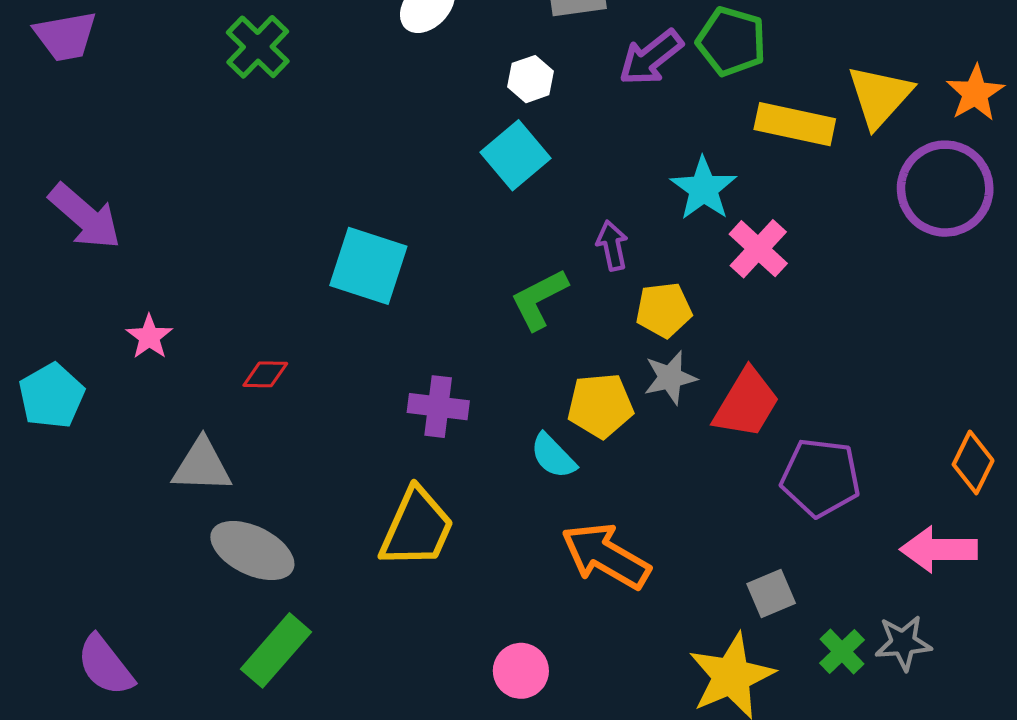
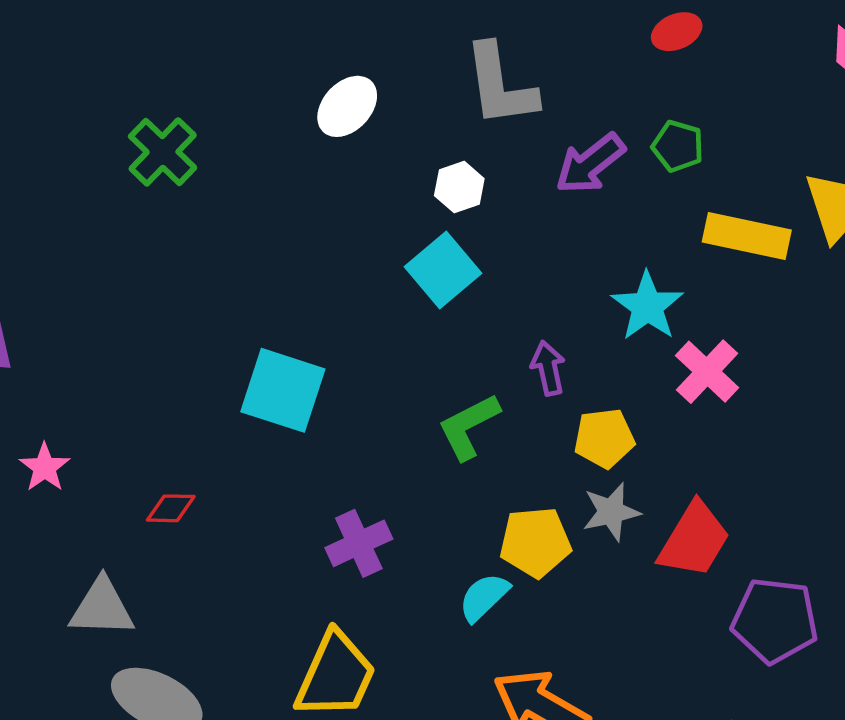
green pentagon: (731, 41) -> (678, 146), size x0.7
purple cross: (438, 407) -> (359, 543), turned -32
cyan semicircle: (553, 456) -> (484, 597), turned 90

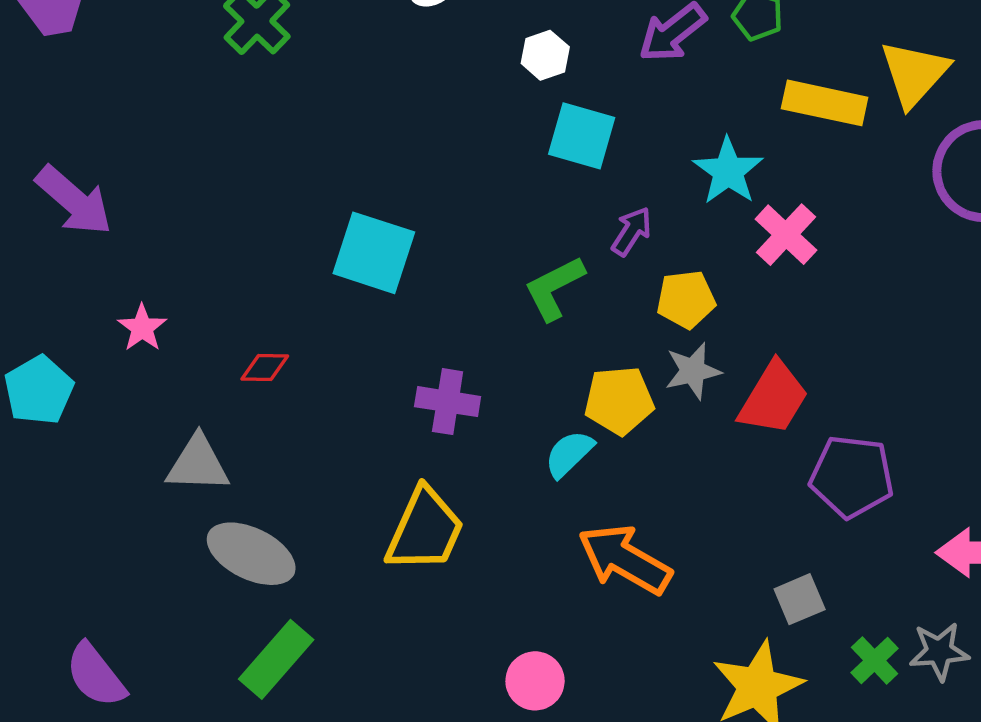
cyan square: (443, 270) -> (582, 136), moved, turned -34
purple arrow: (548, 368) -> (632, 231), turned 45
purple cross: (359, 543) -> (448, 402), turned 34

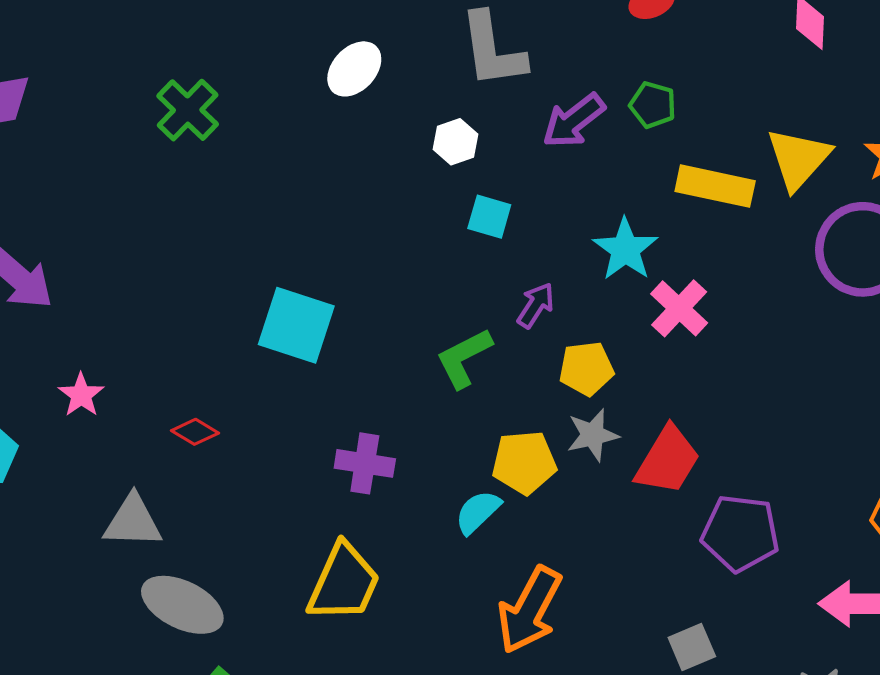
cyan square: (582, 136) -> (489, 217), size x0.7
red diamond: (265, 368) -> (195, 432), turned 30
orange arrow: (625, 559) -> (529, 610), turned -92

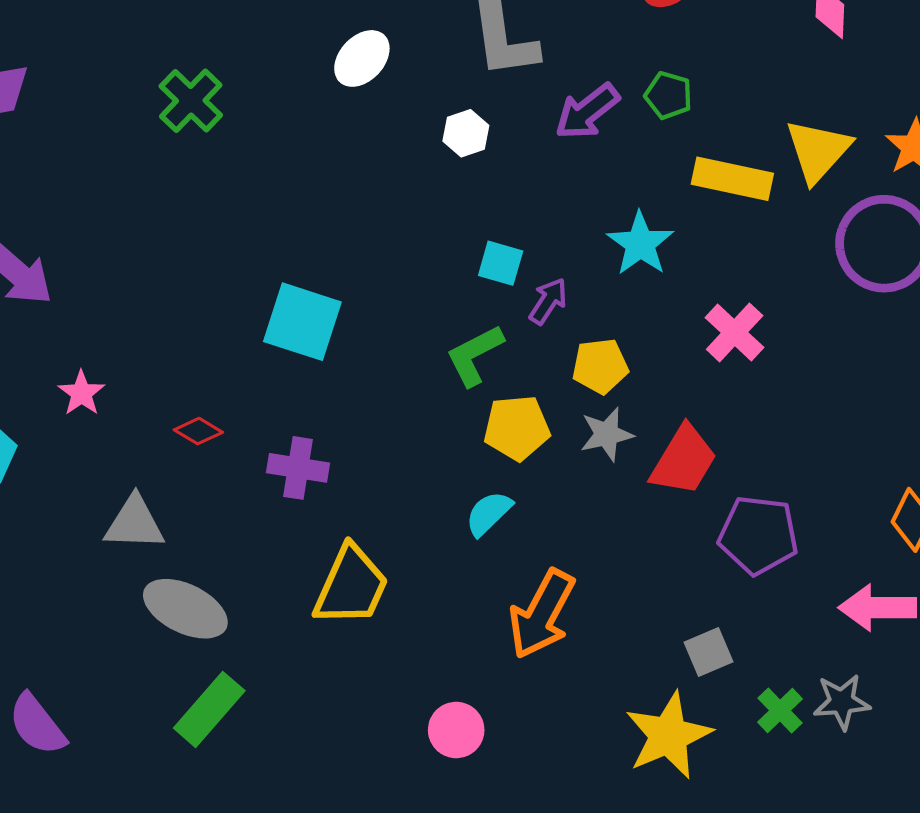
cyan square: (489, 217) -> (501, 263), moved
pink cross: (679, 308) -> (735, 333), moved
yellow pentagon: (524, 462) -> (517, 428), moved
purple cross: (365, 463) -> (298, 468), moved

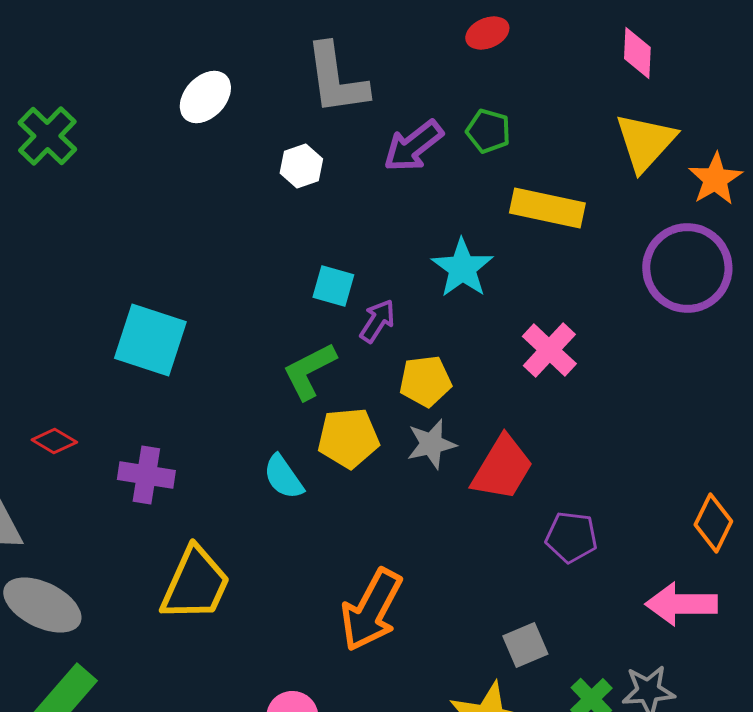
yellow triangle: (818, 151) -> (645, 142), moved
cyan semicircle: (489, 513) -> (283, 477), moved, turned -81
purple pentagon: (758, 535) -> (571, 537), size x0.7

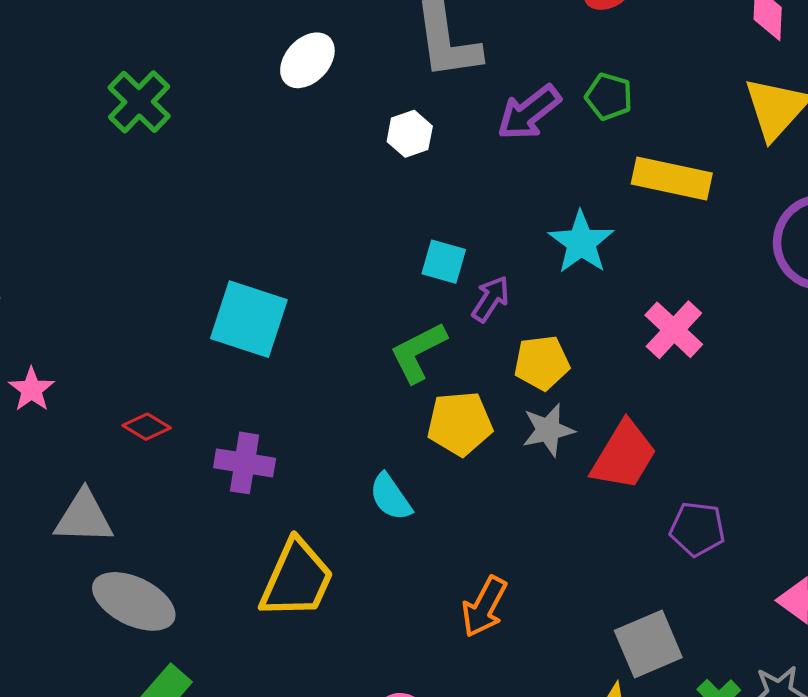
cyan semicircle: (283, 477) -> (391, 497), moved
orange arrow: (371, 610) -> (484, 607), size x0.7
gray square: (525, 645) -> (648, 644), size x1.4

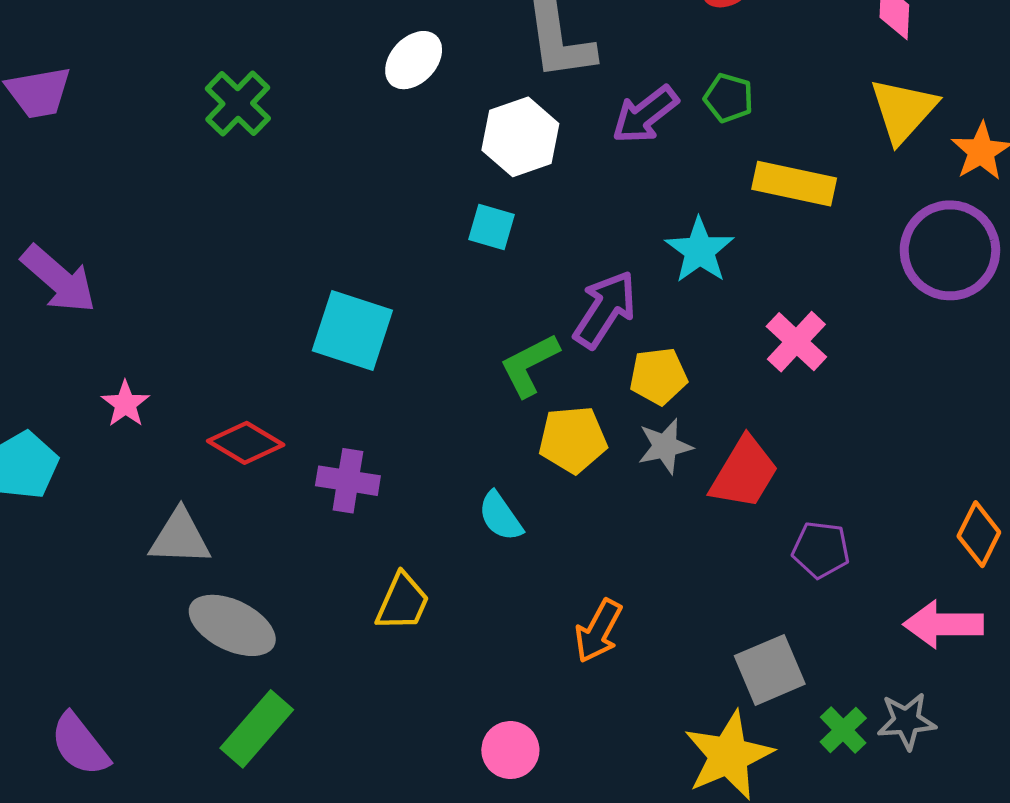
white hexagon: (410, 134) -> (520, 137), size x1.6
cyan square: (444, 262) -> (491, 227), moved
purple arrow: (491, 299) -> (605, 309), size x1.6
red diamond: (147, 427) -> (246, 443), size x1.5
yellow trapezoid: (297, 579) -> (402, 602), size x0.7

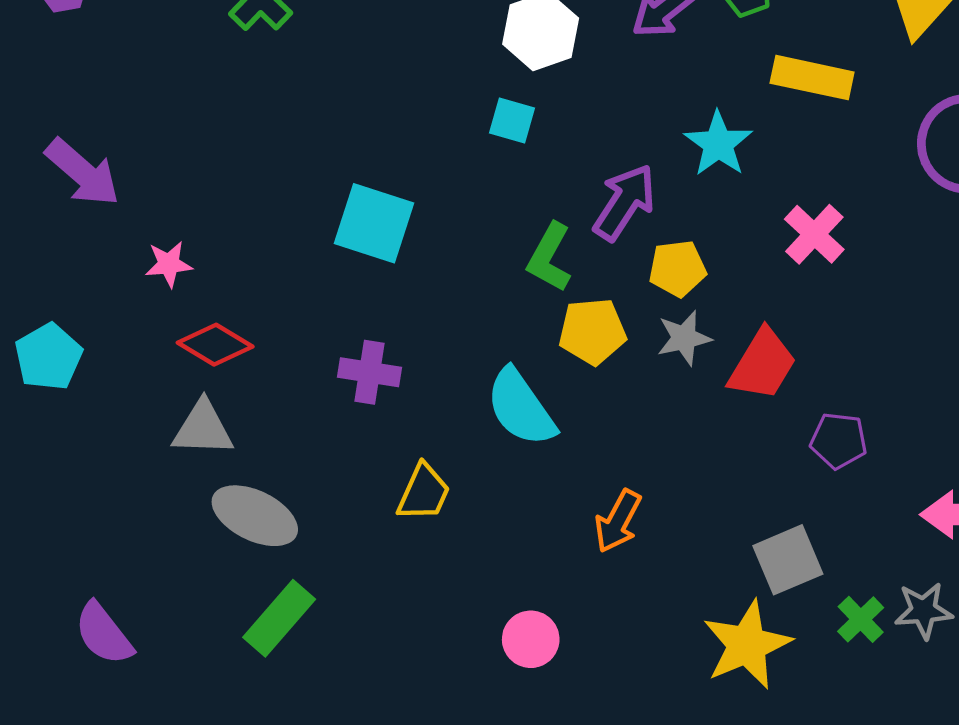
green L-shape: (529, 365) -> (549, 257), turned -34
pink star: (125, 404) -> (169, 264), moved, turned 30
red diamond: (246, 443) -> (215, 345), moved
cyan semicircle: (500, 516) -> (521, 408), size x1.6

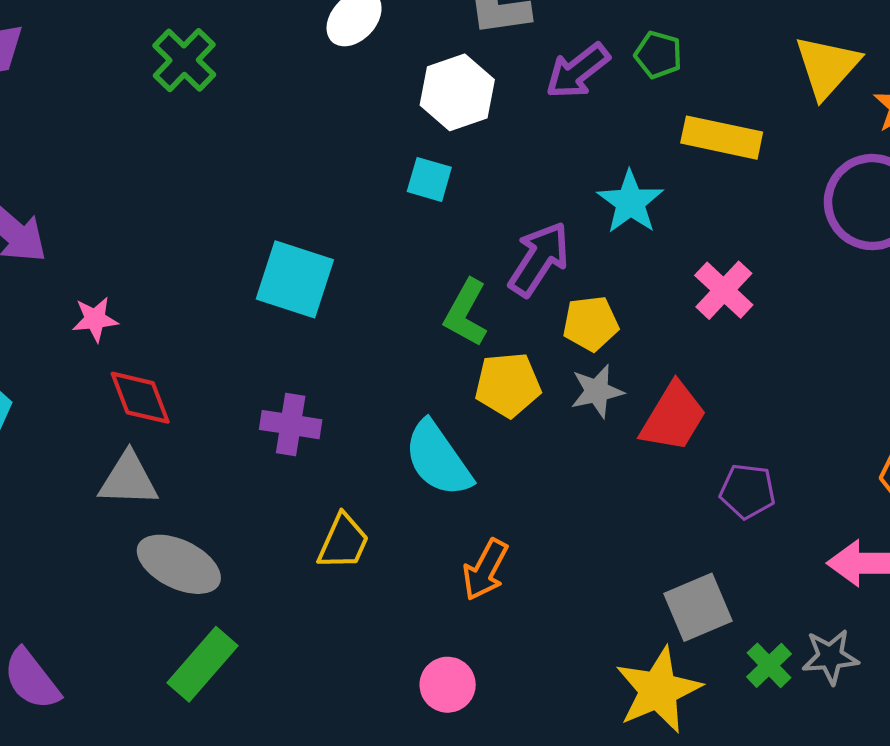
red diamond: (215, 345) -> (140, 398), turned 38
orange arrow: (618, 521) -> (485, 570), moved

